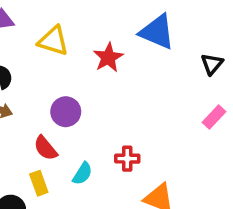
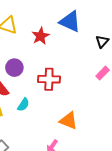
red cross: (127, 159) -> (49, 79), moved, size x1.5

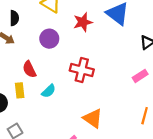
purple circle: (14, 68) -> (49, 39), moved

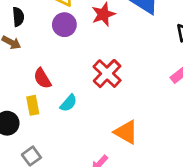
purple circle: (49, 39) -> (64, 25), moved
red cross: (82, 70) -> (107, 74), turned 35

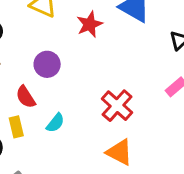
purple circle: (64, 25) -> (47, 64), moved
red cross: (107, 74) -> (117, 106), moved

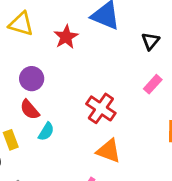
red semicircle: (26, 97) -> (30, 110), moved

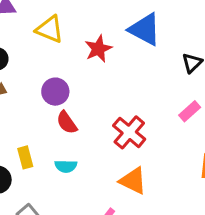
red semicircle: (30, 110) -> (67, 123), moved
cyan semicircle: (46, 132) -> (66, 166), moved, turned 54

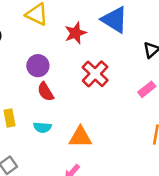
red cross: (129, 132) -> (95, 74), moved
orange triangle: (133, 181) -> (80, 137), moved, turned -30

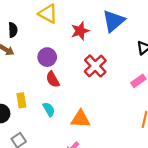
blue triangle: (115, 20) -> (114, 21), turned 45
cyan semicircle: (42, 127) -> (49, 109), turned -128

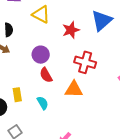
red cross: (95, 66) -> (85, 62), turned -30
orange triangle: (80, 119) -> (74, 89), moved

